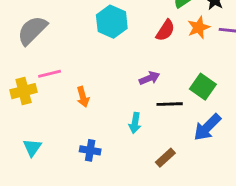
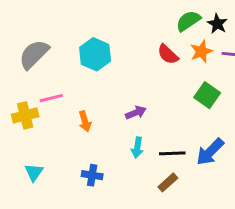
cyan hexagon: (112, 22) -> (95, 54), moved
red semicircle: (165, 30) -> (168, 54), turned 100
purple arrow: (149, 78) -> (136, 113), moved
green square: (203, 87) -> (207, 95), moved
black line: (170, 104) -> (172, 153), moved

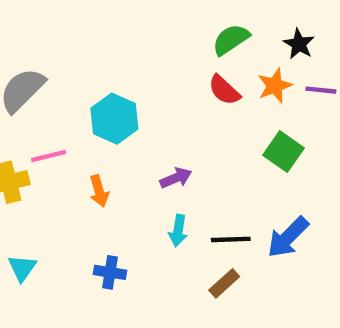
green semicircle: (188, 21) -> (231, 40), moved
cyan hexagon: (95, 54) -> (114, 119), moved

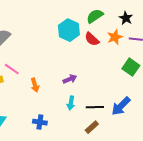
cyan hexagon: (114, 119) -> (69, 30), moved
green square: (284, 152) -> (131, 67), moved
pink line: (48, 156) -> (12, 69), turned 49

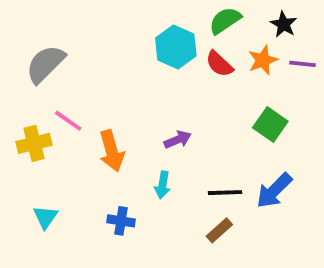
green square: (131, 67) -> (270, 124), moved
orange arrow: (35, 85) -> (112, 151), size x1.5
cyan arrow: (71, 103) -> (163, 185), moved

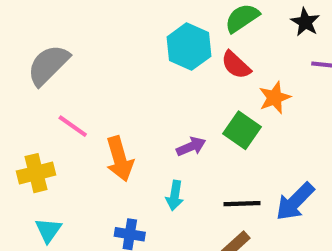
orange star: (263, 60) -> (275, 98), moved
green square: (270, 124) -> (242, 130), moved
yellow cross: (34, 143) -> (36, 173), moved

